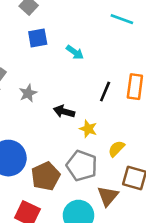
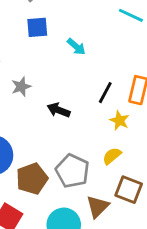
yellow star: (88, 129) -> (119, 121), moved

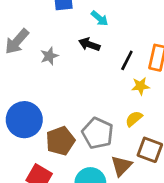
black arrow: (59, 110) -> (89, 44), moved
yellow star: (119, 121) -> (140, 86), turned -30

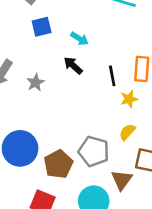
black arrow: (89, 44) -> (73, 66), turned 30
black line: (127, 60) -> (112, 76), turned -30

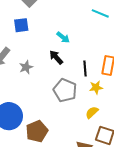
blue square: (42, 27) -> (21, 25), moved
gray pentagon: (94, 151) -> (65, 90), moved

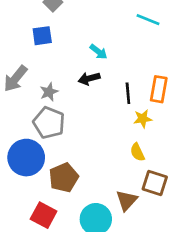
black arrow: (56, 57) -> (89, 79), turned -63
gray pentagon: (65, 90) -> (49, 123), moved
yellow semicircle: (92, 112) -> (137, 152), turned -72

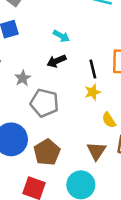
yellow star: (143, 119) -> (93, 92), moved
gray pentagon: (49, 123) -> (44, 103), moved
brown triangle: (127, 200) -> (96, 151), moved

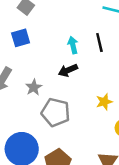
cyan arrow: (61, 36) -> (73, 45), turned -133
black line: (93, 69) -> (99, 43), moved

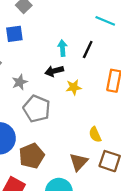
black line: (99, 43) -> (88, 49), turned 30
yellow star: (104, 102) -> (74, 87), moved

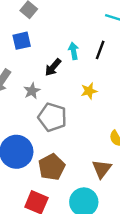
black arrow: (54, 71) -> (53, 67), moved, turned -30

